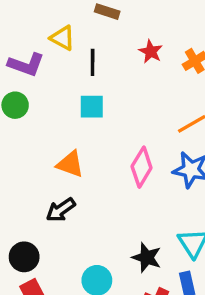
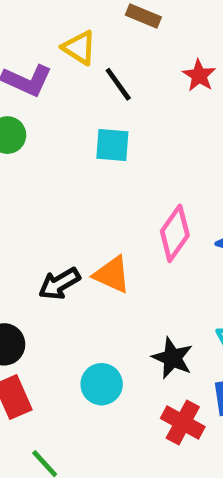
black line: (93, 62) -> (118, 84), turned -40
orange triangle: (70, 164) -> (112, 274), moved

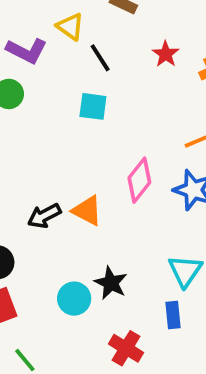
black star: (172, 358) -> (111, 283), moved
red cross: (183, 423) -> (126, 348), moved

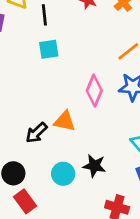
black line: (100, 58) -> (44, 15), turned 42
cyan circle: (74, 299) -> (63, 174), moved

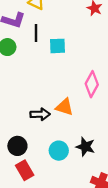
black line: (44, 15) -> (36, 33), moved
black arrow: (36, 133) -> (40, 114), turned -144

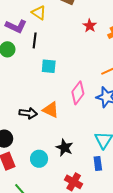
cyan square: (57, 46) -> (49, 66), moved
cyan circle: (59, 151) -> (39, 159), moved

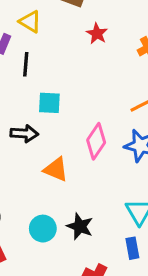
red star: (90, 26) -> (97, 34), moved
black arrow: (28, 113) -> (24, 133), moved
cyan circle: (39, 159) -> (43, 229), moved

